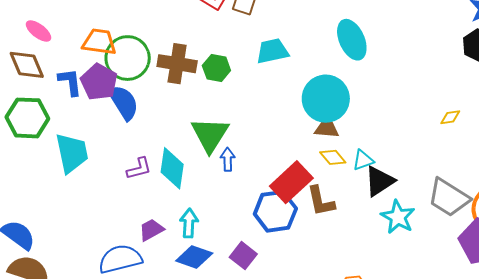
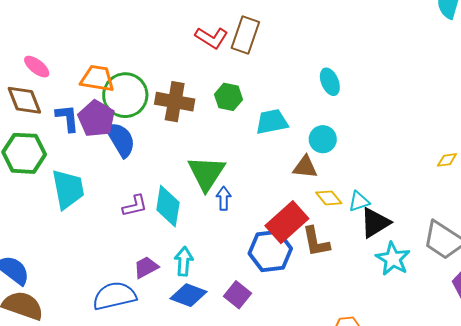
cyan ellipse: (352, 40) -> (330, 82), moved, size x0.7
cyan trapezoid: (272, 51) -> (272, 122), moved
green hexagon: (216, 68) -> (228, 97), moved
cyan circle: (326, 99) -> (323, 139), size x0.6
brown triangle: (327, 128) -> (305, 167), moved

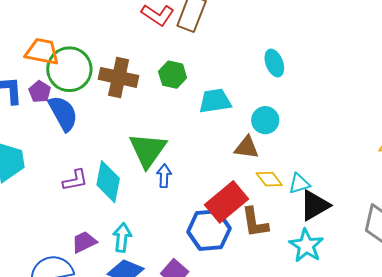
purple pentagon: (96, 119) -> (40, 92), size x0.6
cyan star: (393, 259) -> (306, 246), moved

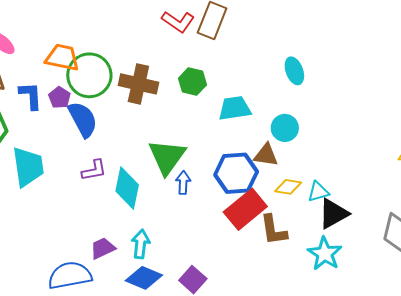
yellow diamond: (269, 179) -> (288, 187), turned -44
purple L-shape: (75, 180) -> (94, 170), moved
blue hexagon: (209, 230) -> (236, 173), moved

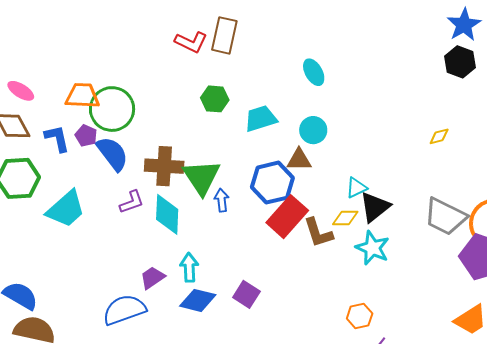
brown cross: (138, 84) -> (164, 166), moved
cyan trapezoid: (28, 167) -> (66, 209), turned 66
yellow diamond: (288, 187) -> (345, 218), moved

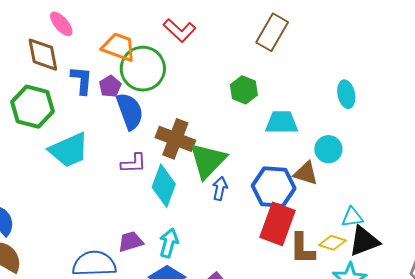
red L-shape: (191, 42) -> (180, 30), moved
red rectangle: (287, 217) -> (278, 224), turned -39

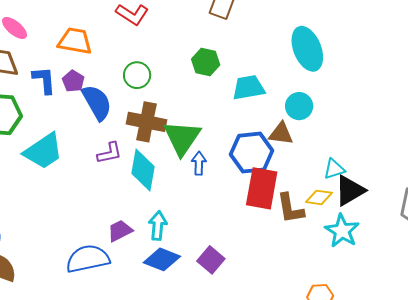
green circle: (143, 69) -> (137, 75), moved, size x0.6
cyan ellipse: (346, 94) -> (307, 49), size x1.6

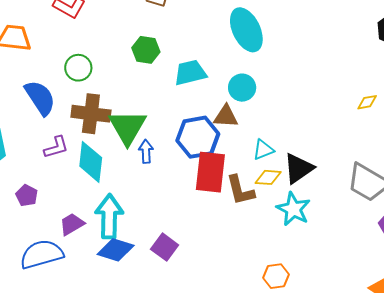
purple pentagon: (73, 81) -> (27, 195), moved
cyan triangle: (334, 169) -> (263, 150), moved
cyan arrow: (158, 226) -> (109, 216), size x1.5

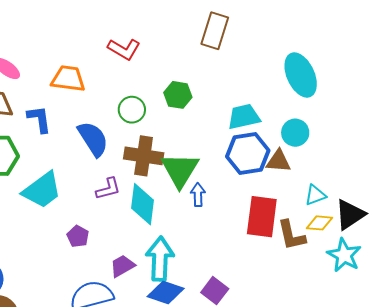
green hexagon: (146, 50) -> (178, 95), moved
blue hexagon: (198, 137) -> (248, 153), moved

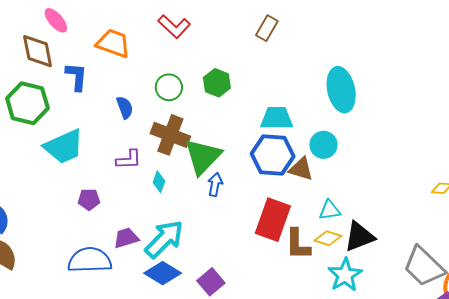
brown rectangle: (215, 31) -> (267, 28), size x0.7
blue semicircle: (93, 139) -> (125, 107), size x0.6
cyan diamond: (142, 204) -> (159, 182), size x0.5
purple pentagon: (78, 236) -> (89, 199), turned 30
cyan arrow: (160, 259) -> (164, 239), turned 30

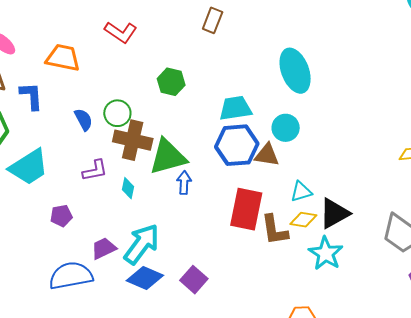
green circle: (169, 87) -> (117, 113), moved
green triangle: (203, 157) -> (168, 157), turned 39

